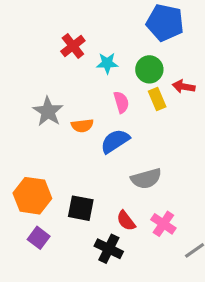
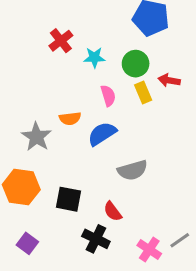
gray star: (48, 112) -> (36, 137), moved
pink cross: (163, 224) -> (149, 250), moved
purple square: (39, 238) -> (27, 243), moved

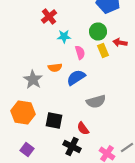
cyan star: (94, 57) -> (64, 36), moved

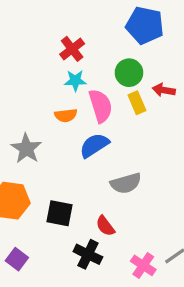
red cross: (49, 16) -> (72, 49), moved
pink semicircle: (80, 52) -> (101, 106), size x1.5
orange semicircle: (55, 68) -> (66, 115), moved

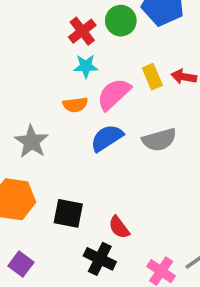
green circle: (129, 73) -> (121, 21), moved
yellow rectangle: (137, 103) -> (152, 77), moved
pink semicircle: (101, 106) -> (114, 94), turned -116
gray semicircle: (126, 183) -> (159, 140), moved

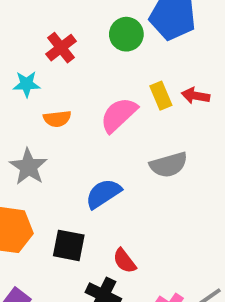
red cross: (82, 31) -> (61, 48), moved
cyan star: (86, 66) -> (27, 84), moved
orange semicircle: (75, 105) -> (57, 119), moved
blue semicircle: (107, 138) -> (103, 194), moved

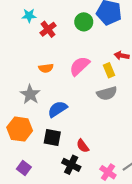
cyan star: (27, 84) -> (29, 16), moved
yellow rectangle: (161, 96) -> (109, 70), moved
blue semicircle: (103, 194) -> (57, 109), moved

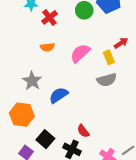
red arrow: (122, 56) -> (121, 43), turned 136
orange semicircle: (46, 68) -> (47, 47), moved
black square: (52, 137) -> (45, 139), moved, turned 30

